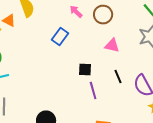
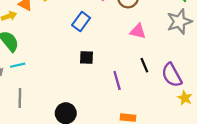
black square: (85, 70) -> (86, 58), moved

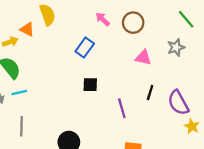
gray star: (179, 21) -> (176, 47), moved, size x0.7
black line: (144, 65) -> (150, 93), turned 40

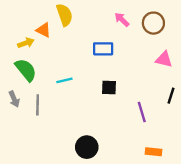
blue rectangle: (85, 47) -> (103, 49), turned 54
cyan line: (19, 93) -> (64, 80), moved
gray line: (22, 126) -> (38, 105), moved

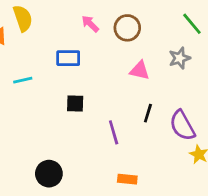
cyan line: (64, 80) -> (23, 80), moved

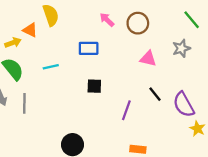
black line: (148, 113) -> (155, 94), turned -56
purple line: (114, 132) -> (126, 110), turned 36

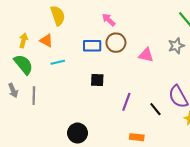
brown circle: (138, 23) -> (116, 43), moved
orange triangle: (30, 30) -> (46, 41), moved
yellow arrow: (13, 43) -> (23, 41), turned -56
black line: (155, 94) -> (155, 109), moved

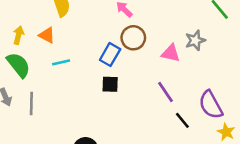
blue rectangle: (92, 46) -> (110, 55), moved, turned -60
gray star: (176, 46) -> (195, 40), moved
purple line: (126, 102) -> (166, 92), moved, turned -54

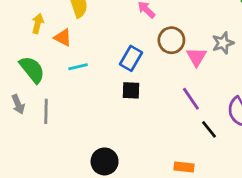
yellow arrow: (18, 35) -> (38, 24), moved
brown circle: (133, 38) -> (171, 40), moved
pink triangle: (171, 53) -> (196, 57), turned 48

